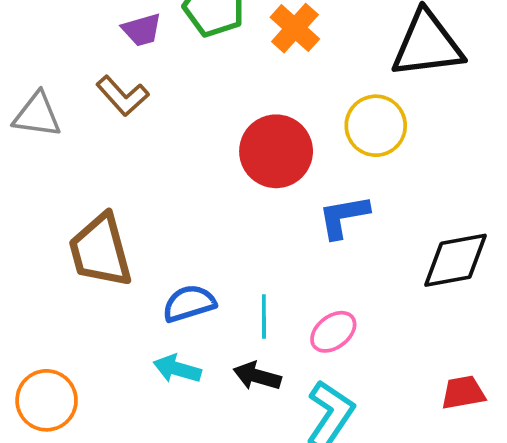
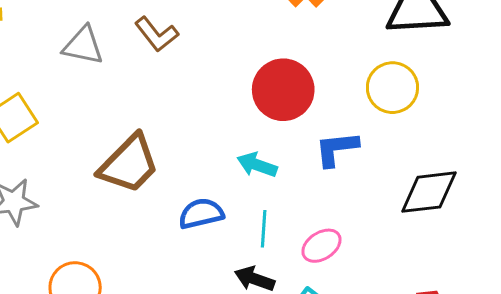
yellow circle: (376, 126) -> (392, 88), moved
brown trapezoid: (100, 251) -> (129, 164), turned -124
cyan arrow: (177, 369) -> (257, 165), moved

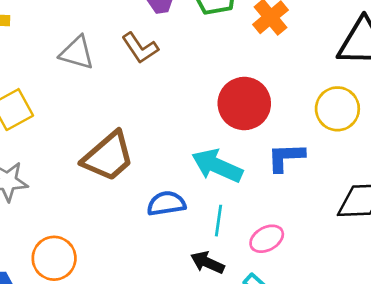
cyan arrow: (257, 165) -> (217, 166), size x1.5

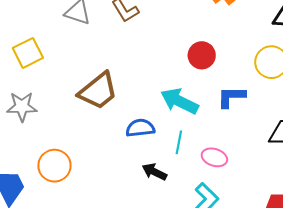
red circle: (244, 103) -> (202, 55), size x0.7
pink ellipse: (267, 239) -> (214, 157), turned 45
black arrow: (207, 263) -> (154, 172), moved

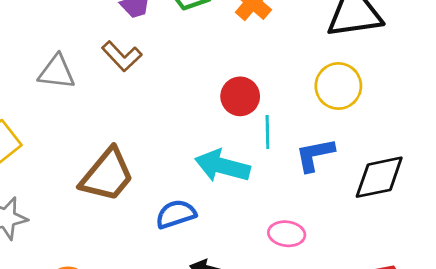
blue L-shape: (231, 97) -> (315, 155), moved
cyan line: (179, 142) -> (267, 132), moved

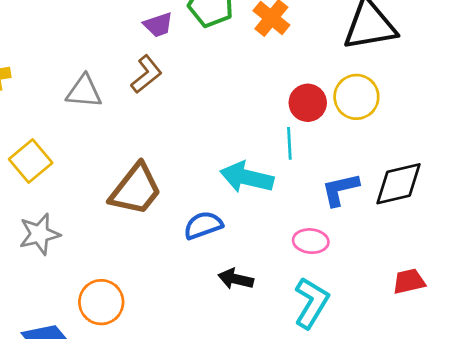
brown L-shape: (122, 56) -> (146, 74), turned -84
red circle: (240, 96) -> (308, 103), moved
blue L-shape: (315, 155) -> (340, 189), moved

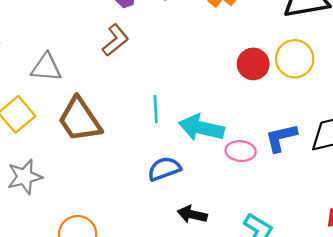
gray triangle: (84, 91) -> (46, 67), moved
cyan line: (289, 143) -> (156, 109), moved
brown trapezoid: (136, 189) -> (80, 120), moved, turned 108
pink ellipse: (311, 241) -> (241, 151), moved

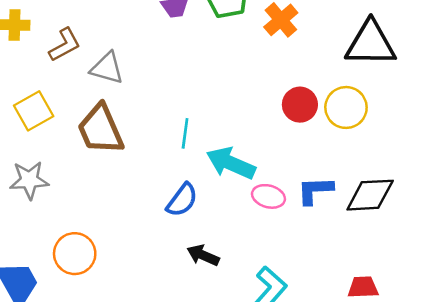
brown L-shape: (115, 40) -> (65, 45), moved
gray triangle: (46, 67) -> (107, 68), moved
blue semicircle: (164, 169) -> (182, 200), turned 136

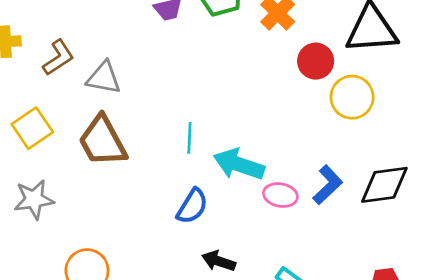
red circle: (300, 105) -> (316, 61), moved
blue L-shape: (315, 190) -> (328, 185), turned 144

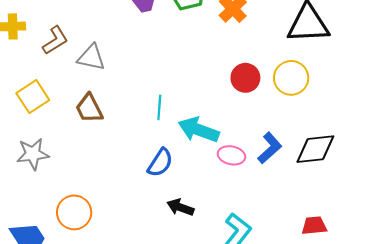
red circle: (316, 61) -> (245, 78), moved
brown trapezoid: (102, 141) -> (89, 108), size x0.7

